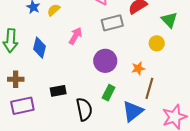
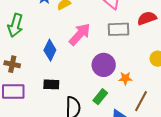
pink arrow: (75, 36) -> (80, 34), size x1.4
blue diamond: (39, 48) -> (50, 50), moved
orange star: (138, 68) -> (125, 78), moved

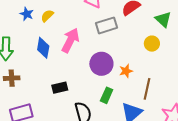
blue diamond: (50, 50) -> (43, 48), moved
brown cross: (12, 64) -> (12, 78), moved
black rectangle: (51, 84) -> (60, 88), moved

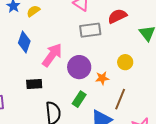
pink arrow: (70, 40) -> (52, 55), moved
yellow circle: (152, 44) -> (125, 62), moved

